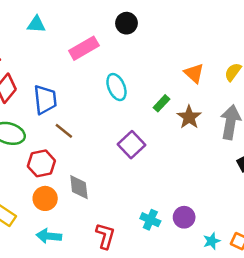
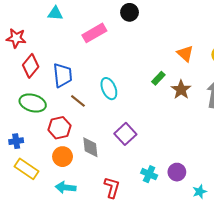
cyan ellipse: (116, 87) -> (109, 89), moved
purple square: (132, 145) -> (125, 134), moved

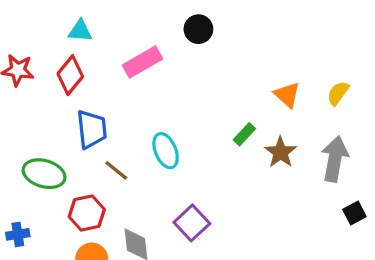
red diamond: (31, 66) -> (70, 75), moved

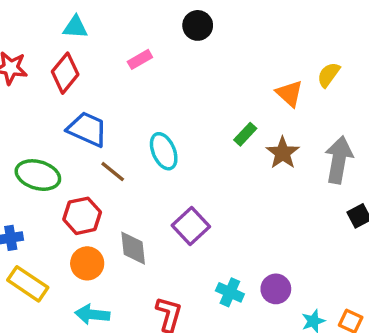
pink rectangle: (143, 62) -> (140, 59), size x0.6
yellow semicircle: (338, 93) -> (329, 75), moved
blue trapezoid: (92, 129) -> (87, 129), turned -60

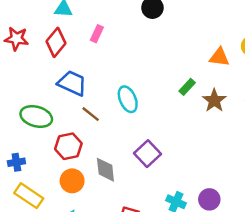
pink rectangle: (140, 59) -> (97, 34), moved, turned -35
orange triangle: (289, 93) -> (219, 57), turned -35

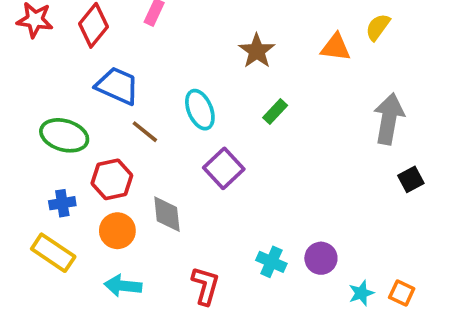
green rectangle: (187, 87) -> (275, 111), moved
brown star: (214, 100) -> (257, 51), moved
purple square: (148, 154) -> (224, 168), moved
blue cross: (16, 162) -> (62, 203), moved

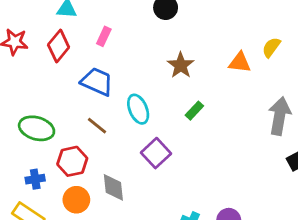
blue trapezoid: (117, 86) -> (97, 82), moved

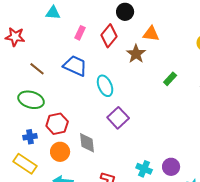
red diamond: (59, 46) -> (109, 36), moved
orange triangle: (240, 62) -> (151, 34), moved
green rectangle: (194, 111) -> (170, 79), moved
brown line: (97, 126) -> (37, 69), moved

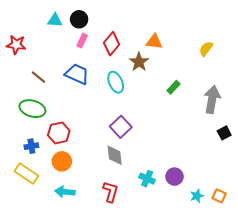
black circle: (125, 12) -> (79, 19), moved
cyan ellipse: (105, 86) -> (116, 82), moved
gray diamond: (87, 143) -> (115, 155), moved

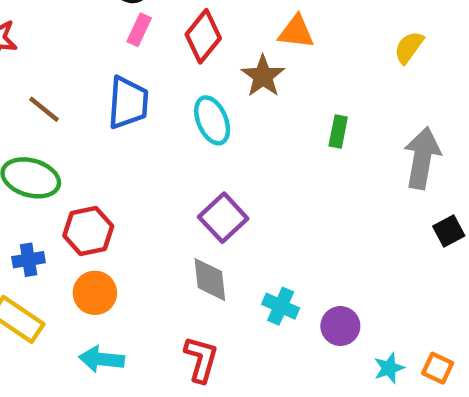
blue trapezoid: (77, 74) -> (128, 103), turned 70
green rectangle: (173, 87) -> (338, 131), turned -32
cyan cross: (147, 179) -> (281, 306), moved

